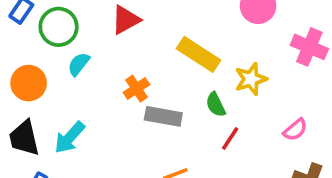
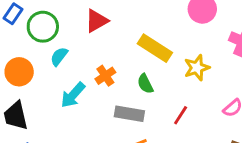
green semicircle: (216, 105) -> (145, 84), moved
gray rectangle: (163, 116) -> (129, 114), moved
cyan arrow: (70, 137) -> (73, 95), moved

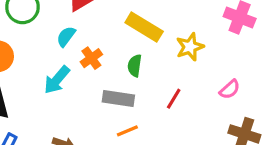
cyan semicircle: (59, 56) -> (66, 37), moved
green semicircle: (145, 84) -> (135, 66), turned 36

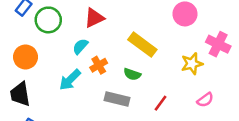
yellow star: (190, 47) -> (192, 64), moved
green semicircle: (135, 66) -> (132, 74), turned -84

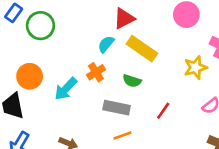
red triangle: (94, 18) -> (124, 19), moved
cyan semicircle: (80, 46) -> (106, 44), moved
orange circle: (25, 57) -> (30, 76), moved

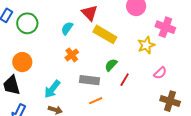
red triangle: (124, 19) -> (90, 13), turned -42
cyan semicircle: (106, 44) -> (67, 28), moved
green semicircle: (132, 81) -> (111, 65), moved, turned 120
cyan arrow: (66, 89) -> (52, 89), moved

